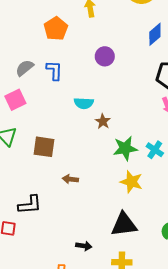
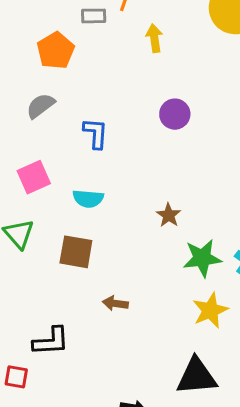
orange pentagon: (56, 29) -> (56, 51), moved
gray semicircle: (25, 68) -> (40, 106), moved
cyan semicircle: (84, 103) -> (88, 199), moved
yellow star: (131, 182) -> (210, 310), turned 30

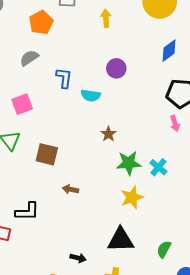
cyan semicircle: (88, 199) -> (91, 95), moved

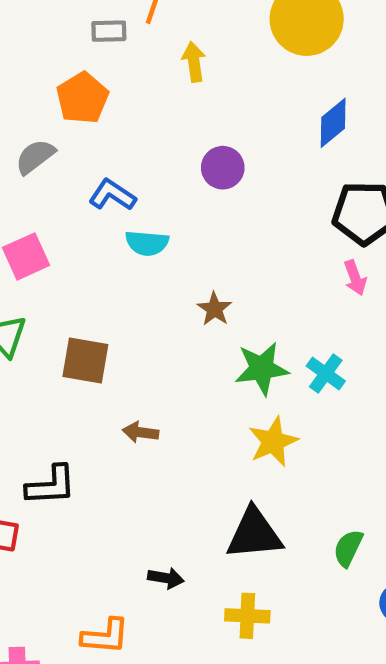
orange pentagon: (41, 23) -> (82, 98), moved
blue L-shape: (64, 78) -> (112, 195), turned -60
cyan semicircle: (91, 95) -> (147, 243), moved

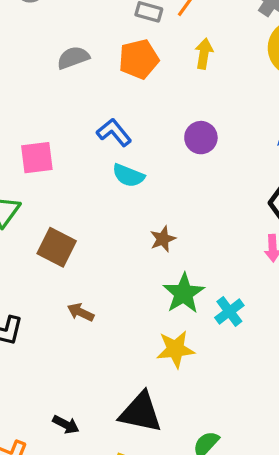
orange pentagon: (82, 98) -> (139, 59), moved
gray semicircle: (35, 157) -> (73, 58), moved
green star: (262, 369) -> (184, 293), turned 30

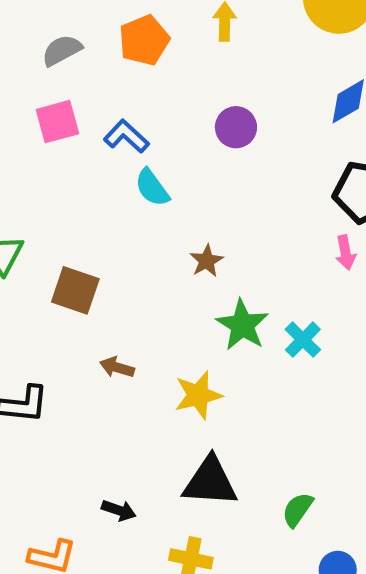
pink square: (37, 158) -> (57, 122), moved
cyan semicircle: (128, 175) -> (152, 188), turned 40
yellow star: (175, 349) -> (198, 395), moved

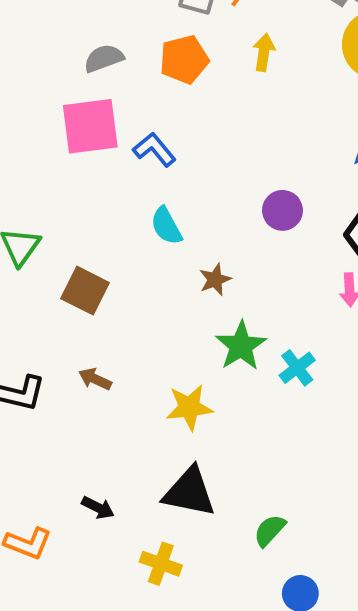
pink square: (57, 122) -> (90, 126), size x1.4
purple circle: (236, 127) -> (282, 210), moved
cyan semicircle: (152, 188) -> (166, 226), moved
brown arrow: (117, 367) -> (95, 379), moved

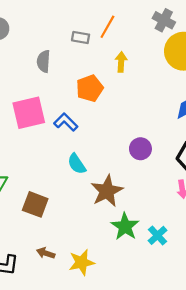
gray semicircle: (104, 58) -> (44, 61), moved, turned -60
orange pentagon: (184, 60) -> (90, 88), moved
brown star: (215, 280) -> (107, 191), size x1.8
yellow star: (189, 407) -> (82, 262), moved

